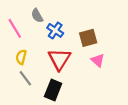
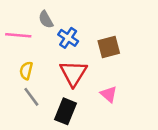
pink line: (15, 28) -> (18, 35), turned -54
pink triangle: (98, 60) -> (109, 94), moved

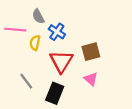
brown square: (109, 47) -> (91, 52), moved
yellow semicircle: (26, 71) -> (35, 43), moved

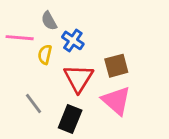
pink triangle: (91, 79) -> (116, 101), size x1.6

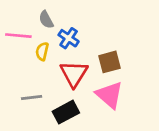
gray line: (34, 104) -> (32, 98), turned -60
black rectangle: (70, 119) -> (66, 112), turned 40

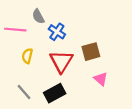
yellow semicircle: (42, 51) -> (27, 56), moved
pink triangle: (109, 95) -> (101, 79), moved, size x0.6
gray line: (32, 98) -> (24, 92), moved, turned 56

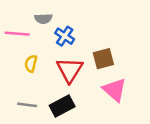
gray semicircle: (38, 16) -> (43, 19), turned -64
pink triangle: (101, 79) -> (115, 90), size x1.5
gray line: (24, 92) -> (27, 105), turned -42

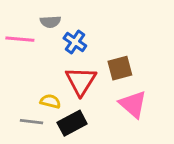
yellow semicircle: (31, 64) -> (50, 101), moved, turned 91

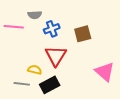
blue cross: (75, 42) -> (52, 29), turned 35
brown square: (120, 68) -> (83, 34), moved
pink triangle: (133, 104) -> (105, 72), moved

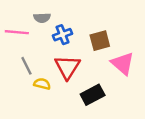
pink triangle: (105, 72) -> (123, 63), moved
gray line: (22, 84) -> (26, 66), moved, turned 56
black rectangle: (50, 85) -> (93, 95), moved

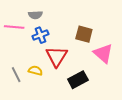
blue cross: (63, 35) -> (40, 35), moved
brown square: (100, 41) -> (84, 34), turned 30
gray line: (26, 66) -> (16, 75), moved

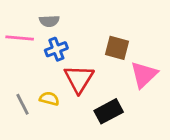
pink triangle: (103, 53) -> (144, 75), turned 35

